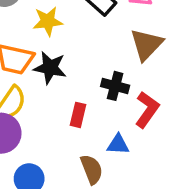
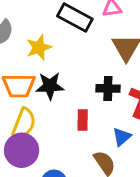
blue triangle: (118, 144) -> (122, 137), turned -30

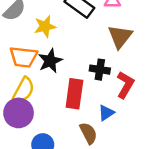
black star: (50, 86) -> (50, 61), turned -30
red rectangle: (83, 120) -> (74, 94), size x1.6

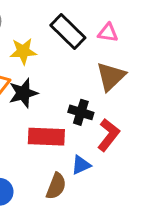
red rectangle: (74, 94) -> (46, 137), turned 76
brown semicircle: (88, 133) -> (56, 186), turned 40

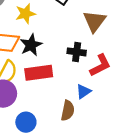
red L-shape: (108, 135) -> (100, 65), turned 35
red rectangle: (46, 137) -> (39, 73), moved

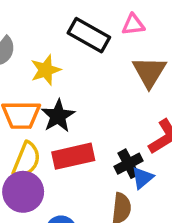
black cross: (77, 52) -> (128, 164), moved, turned -30

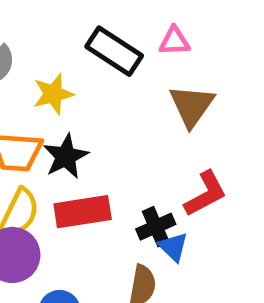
blue triangle: (142, 178) -> (173, 247), turned -40

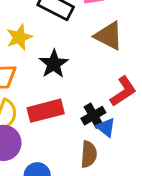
brown triangle: (192, 106) -> (109, 36), turned -32
black star: (66, 156) -> (54, 64), moved

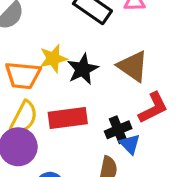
brown triangle: (109, 36) -> (133, 66), moved
yellow star: (19, 37) -> (53, 58), moved

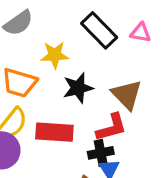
yellow star: (53, 58) -> (55, 55), moved
red L-shape: (153, 108) -> (112, 127), moved

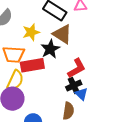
brown triangle: (127, 95) -> (62, 34), moved
red rectangle: (54, 132) -> (32, 65), moved

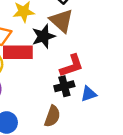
blue triangle: (81, 94) -> (89, 94), moved, turned 48

